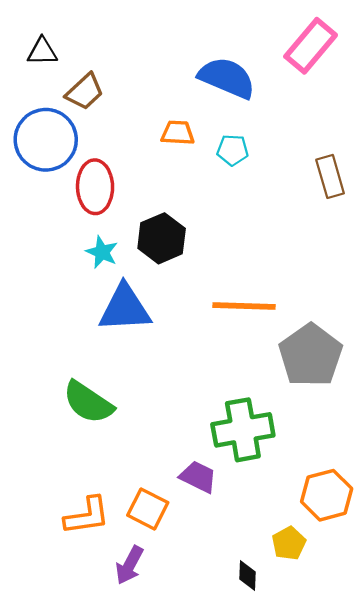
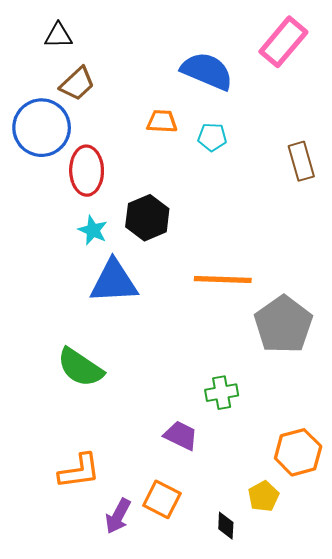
black triangle: (42, 51) -> (58, 36), moved
green cross: (243, 430) -> (222, 393), size x0.6
orange square: (148, 509) -> (162, 499), moved

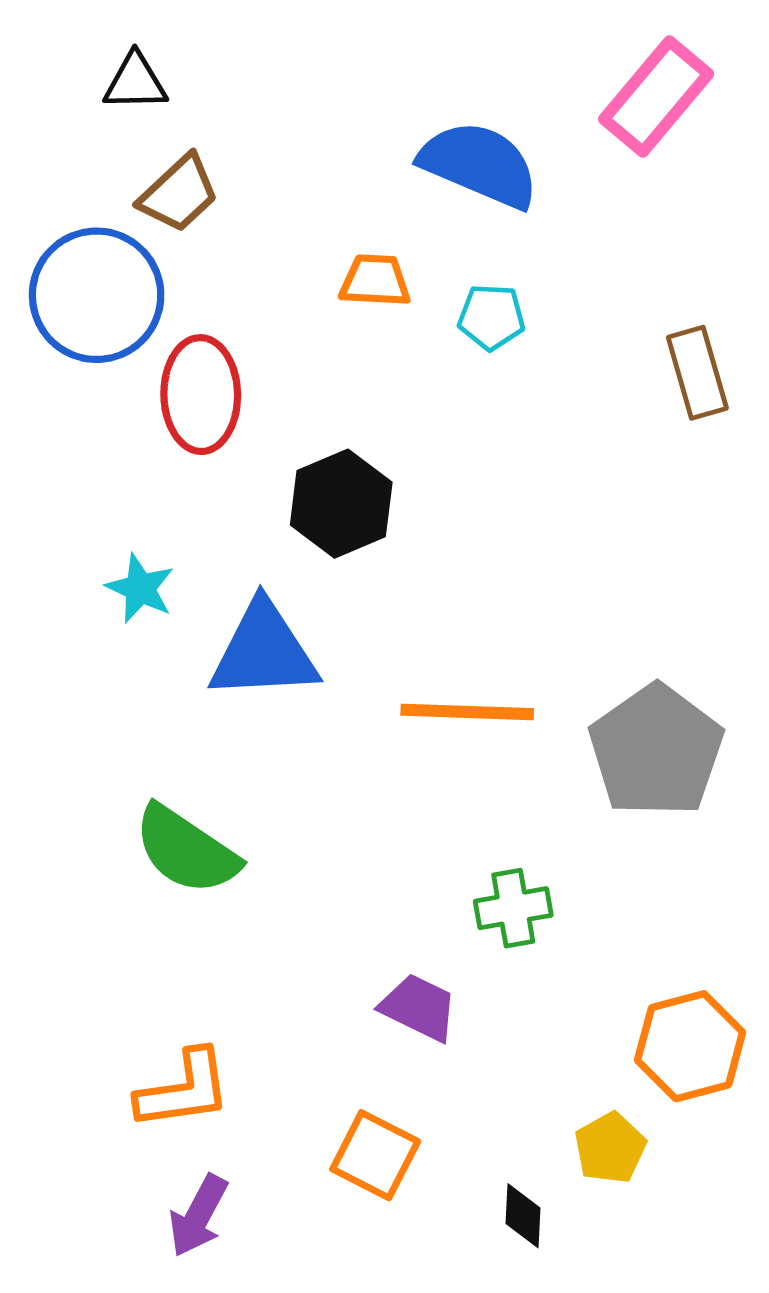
cyan star: (93, 230) -> (140, 588), moved
orange line: (223, 280) -> (467, 712), moved
purple arrow: (118, 516) -> (198, 1216), moved

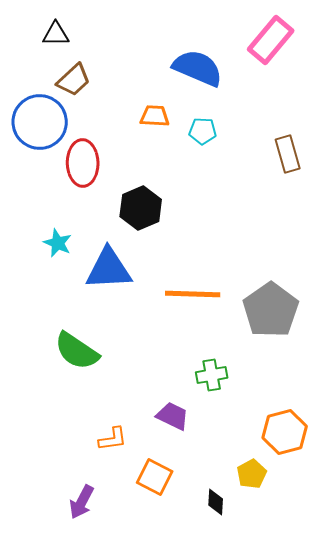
orange L-shape: (184, 1090) -> (113, 439), moved, size x0.7

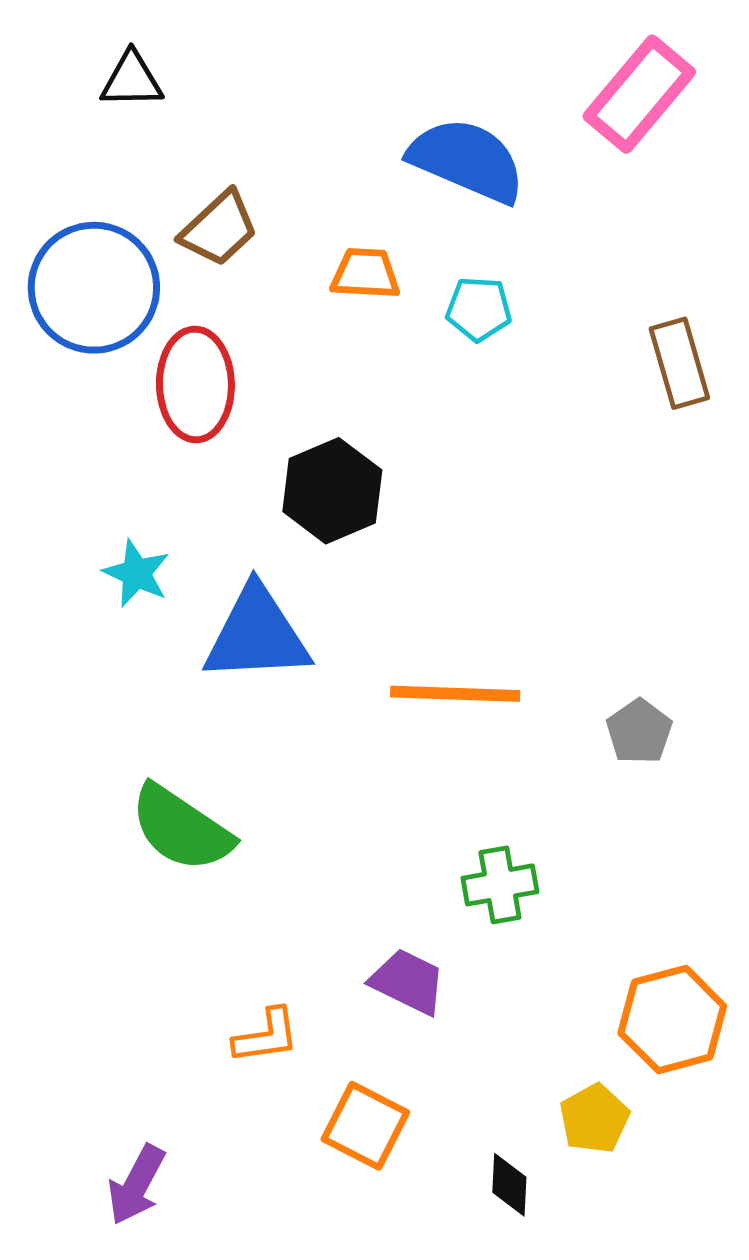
brown trapezoid: (74, 80) -> (219, 229), moved
gray pentagon: (271, 310) -> (639, 732), size x0.5
purple arrow: (82, 502) -> (136, 1185), moved

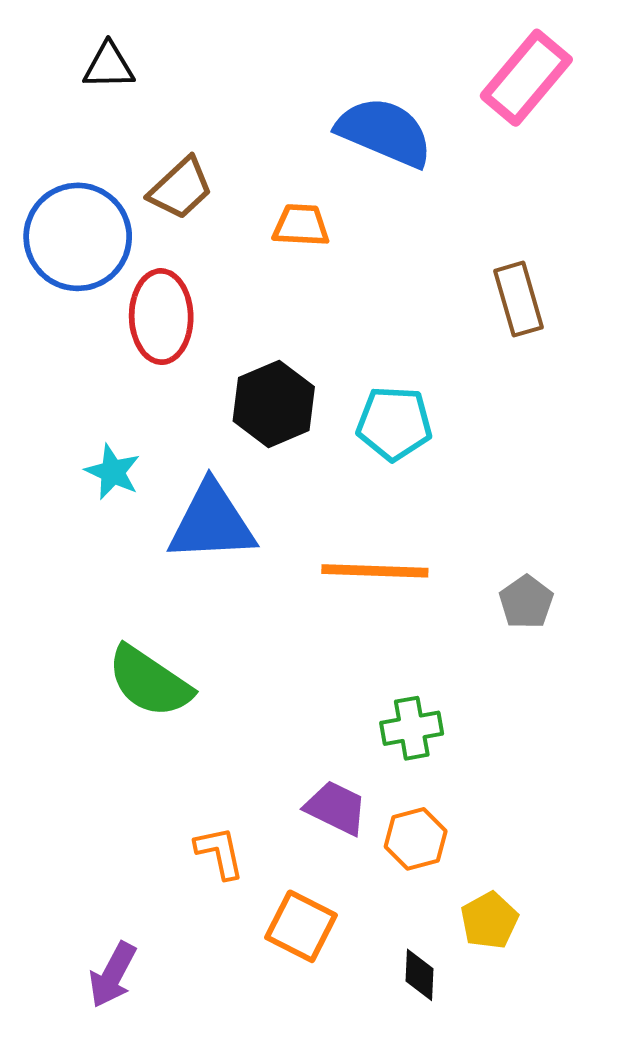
cyan pentagon: (479, 309) -> (394, 423), moved, size x1.4
brown rectangle: (679, 363) -> (519, 299), moved
orange hexagon: (672, 1020) -> (416, 839), moved, size x0.7
orange L-shape: (266, 1036) -> (219, 853), turned -94

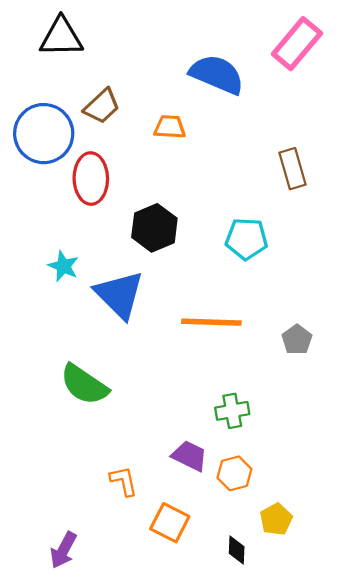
black triangle: (109, 66) -> (61, 37), size x1.5
cyan pentagon: (394, 423) -> (246, 239), moved
blue triangle: (212, 522) -> (119, 295), turned 48

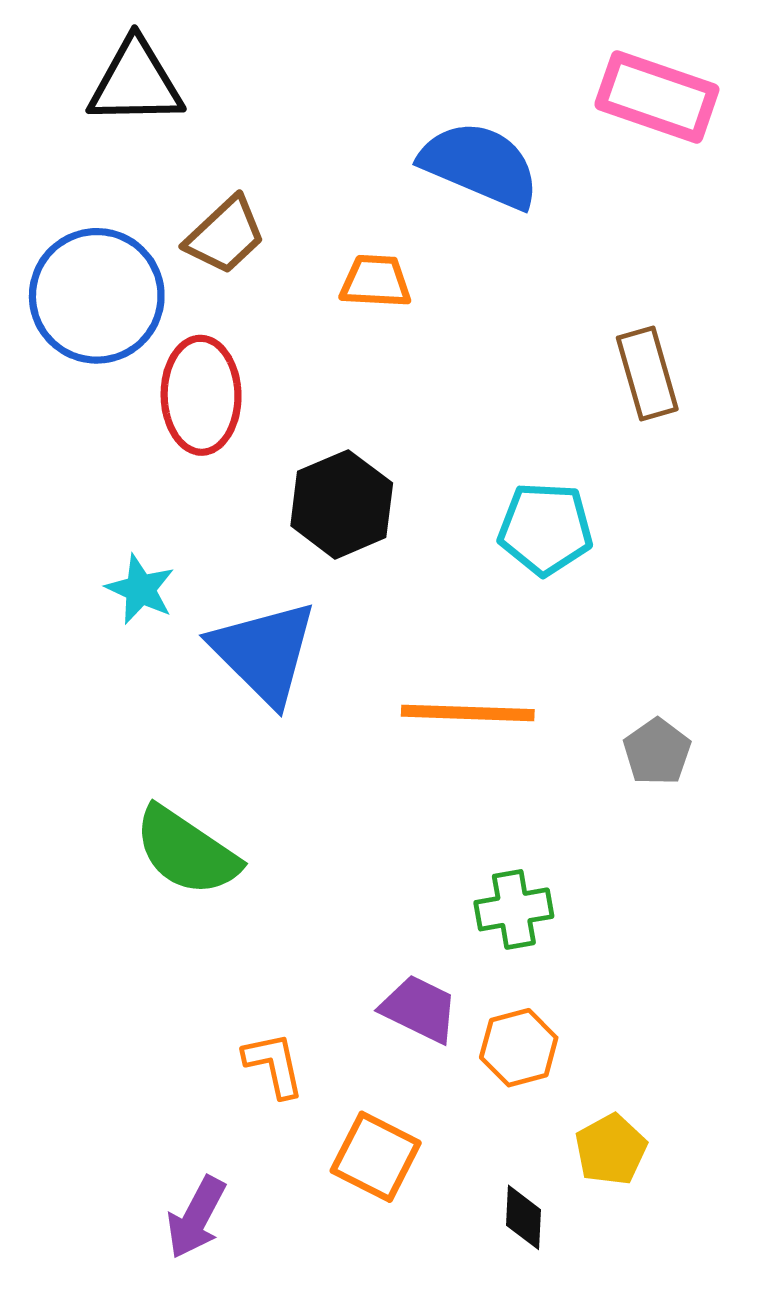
pink rectangle: (297, 44) -> (657, 97), turned 69
purple arrow: (63, 550) -> (196, 1217), moved

